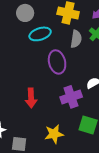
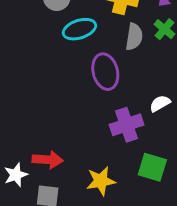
red arrow: (31, 98) -> (48, 160), moved, turned -84

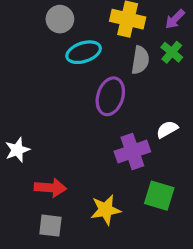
purple ellipse: (105, 72) -> (110, 96), turned 32
white star: (16, 175) -> (17, 150), moved

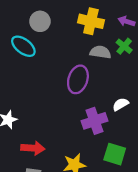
purple arrow: (175, 19) -> (126, 21), turned 63
cyan ellipse: (84, 52) -> (23, 46), moved, turned 55
gray semicircle: (140, 60) -> (100, 52), turned -90

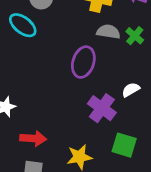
green cross: (124, 46) -> (135, 36), moved
purple cross: (95, 121) -> (102, 108), turned -35

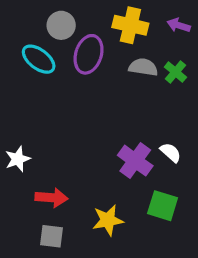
purple ellipse: (83, 62) -> (89, 54), moved
white semicircle: (131, 90) -> (171, 153), moved, turned 72

